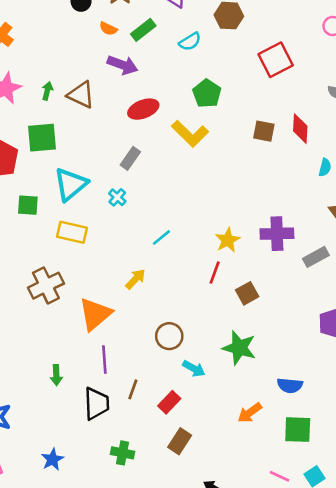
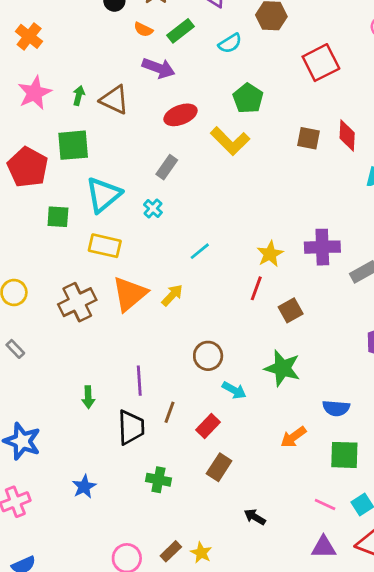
orange triangle: (95, 314) -> (130, 294), moved

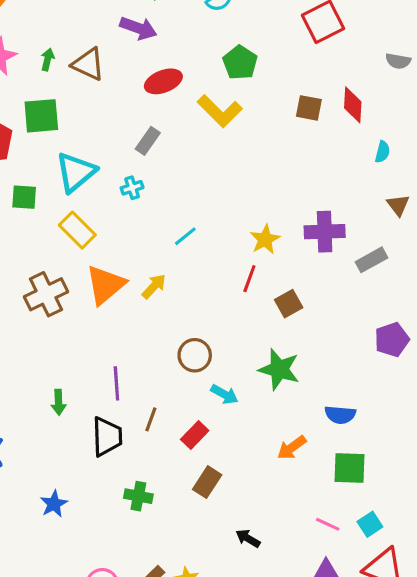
cyan cross: (153, 208) -> (132, 188), turned 30
yellow rectangle: (105, 246) -> (77, 230), turned 32

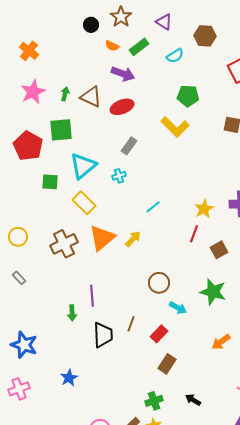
green pentagon: (240, 63) -> (188, 96), turned -30
red ellipse: (163, 81) -> (122, 107), moved
purple line: (116, 383) -> (92, 296), moved
green cross: (138, 496) -> (154, 401), moved, turned -30

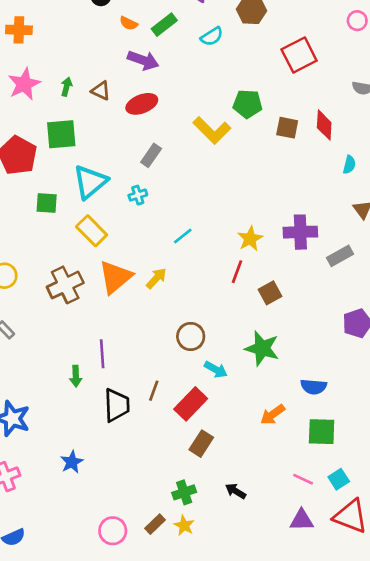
orange cross: (29, 51) -> (19, 30), turned -36
green pentagon: (188, 96) -> (248, 104), moved
brown triangle: (91, 97) -> (101, 91), size x0.7
red rectangle: (159, 334) -> (191, 404), size x1.4

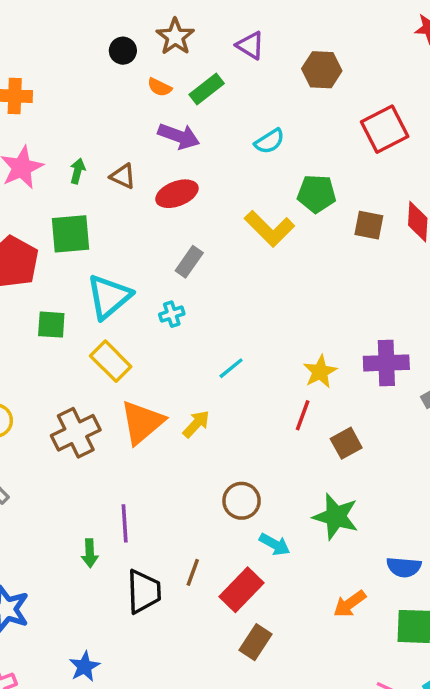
cyan semicircle: (212, 36) -> (269, 141), moved

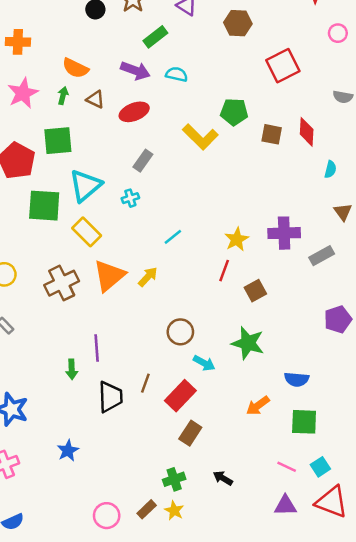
orange semicircle: (160, 87) -> (75, 68), moved, size x1.5
cyan semicircle: (269, 141) -> (177, 74), moved, turned -135
green square: (51, 325) -> (44, 206), size x1.6

